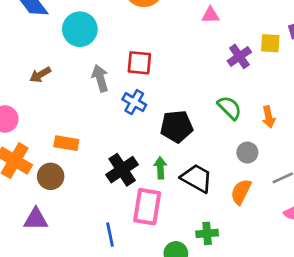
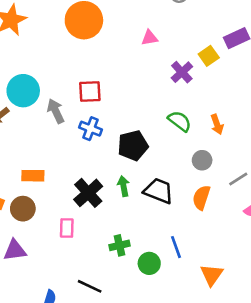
cyan circle: (80, 29) -> (23, 91), moved
yellow square: (270, 43) -> (209, 56), turned -30
pink rectangle: (147, 207) -> (67, 228), moved, size x0.6
green cross: (207, 233) -> (120, 245), moved
blue line: (110, 235) -> (176, 247), moved

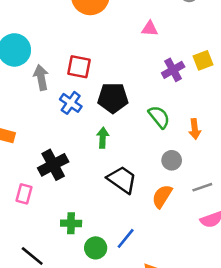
black pentagon: (133, 146) -> (113, 98), moved
green arrow: (123, 186) -> (103, 138), moved
blue line: (176, 247) -> (126, 238), turned 45

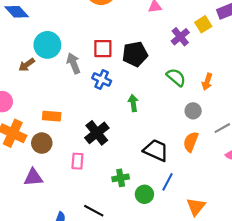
black pentagon: (113, 98) -> (135, 54), moved
orange arrow: (195, 129) -> (207, 82), turned 35
black trapezoid: (122, 180) -> (156, 150), moved

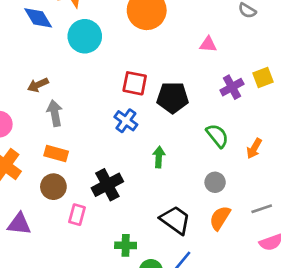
cyan circle: (47, 45) -> (85, 36), moved
gray arrow: (73, 63) -> (55, 113), moved
gray circle: (193, 111) -> (215, 182), moved
brown circle: (42, 143) -> (53, 187), moved

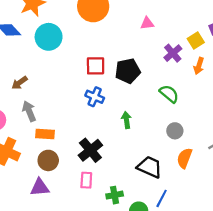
gray arrow: (55, 113) -> (29, 111), moved
orange arrow: (254, 148) -> (199, 66), moved
pink rectangle: (77, 215) -> (86, 180), moved
purple triangle: (19, 224) -> (40, 187), moved

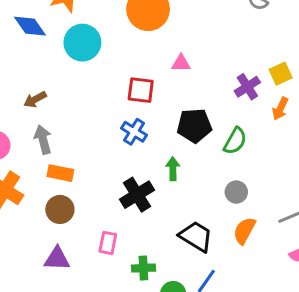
pink triangle: (147, 23) -> (181, 63), moved
black pentagon: (128, 71) -> (194, 126), moved
green semicircle: (169, 94) -> (235, 141), turned 72
black cross: (90, 150) -> (137, 195), moved
purple triangle: (40, 187) -> (57, 259), moved

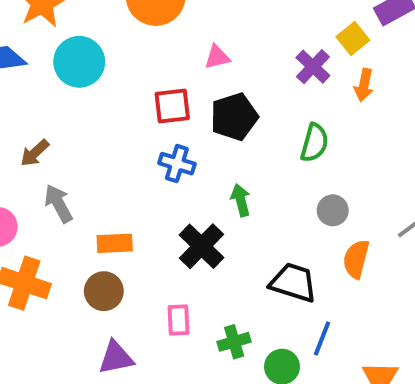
black pentagon: (194, 126) -> (234, 117), moved
orange rectangle: (60, 173) -> (115, 243), moved

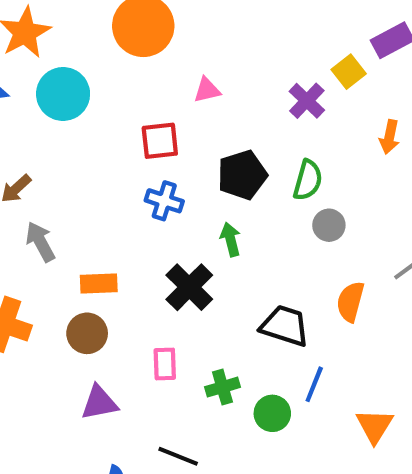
orange arrow: (364, 85) -> (389, 137), moved
black pentagon: (234, 117) -> (242, 175), moved
gray circle: (333, 210) -> (329, 225), moved

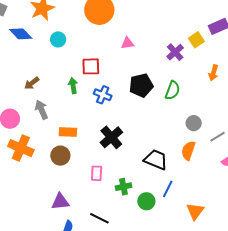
cyan circle: (63, 94) -> (58, 39), size x0.6
red square: (160, 141) -> (91, 66), moved
gray circle: (329, 225) -> (194, 123), moved
green arrow: (231, 239) -> (73, 86), moved
purple triangle: (99, 403) -> (60, 202), moved

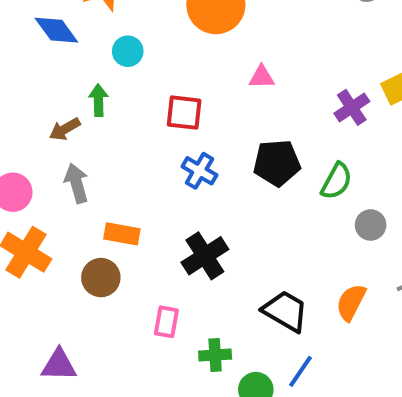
green arrow: (73, 86) -> (98, 100), moved
gray circle: (194, 123) -> (371, 225), moved
purple triangle: (60, 202) -> (59, 365), moved

